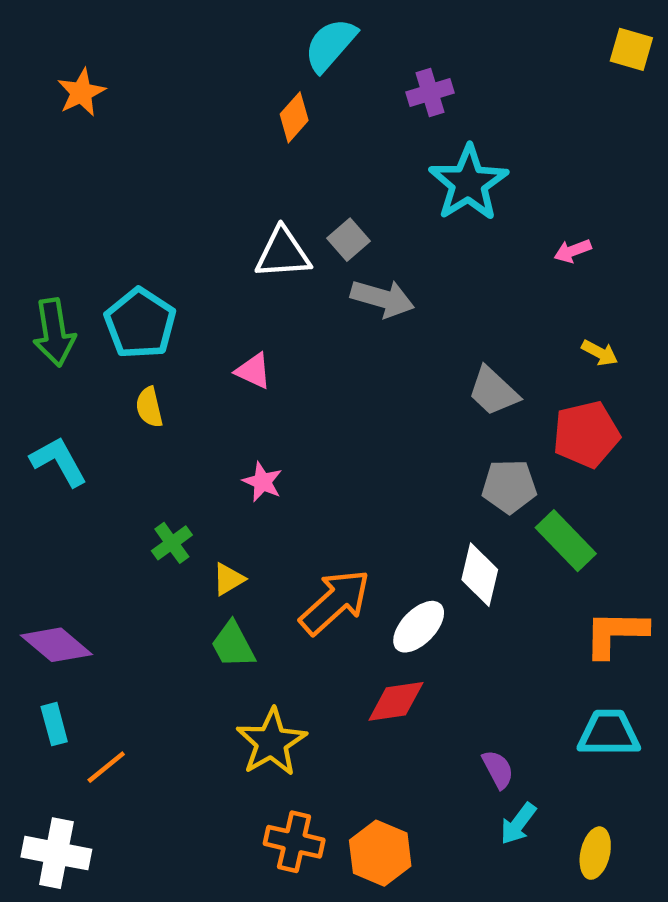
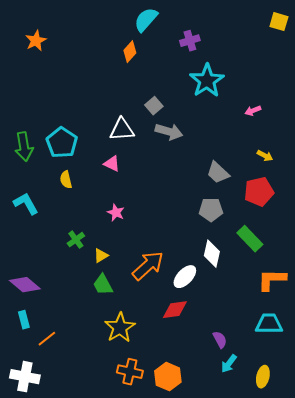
white triangle: (283, 253) -> (122, 130), moved
gray pentagon: (509, 486) -> (211, 210), moved

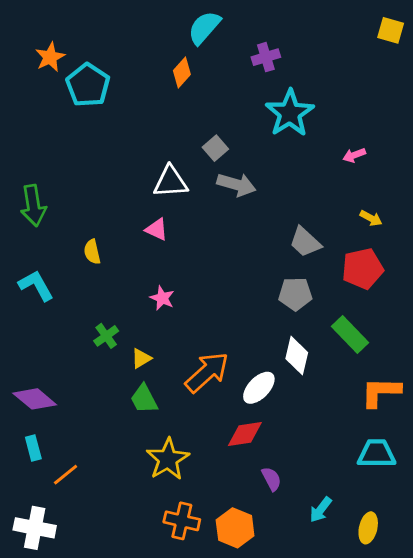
cyan pentagon: (62, 143) -> (88, 85), moved
purple semicircle: (220, 340) -> (271, 479), moved

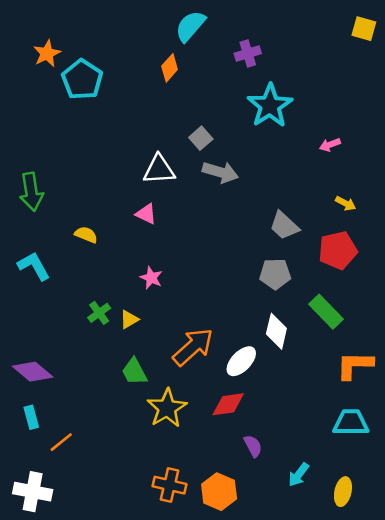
yellow semicircle: (92, 252) -> (86, 235), turned 125
yellow triangle: (141, 358) -> (129, 319), moved
yellow star: (168, 459) -> (167, 408), moved

